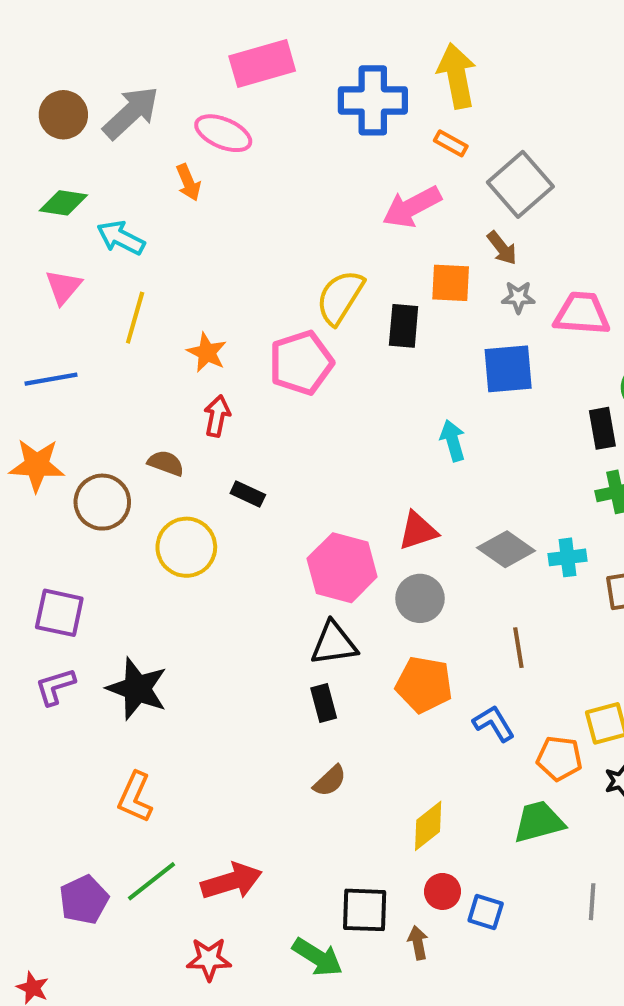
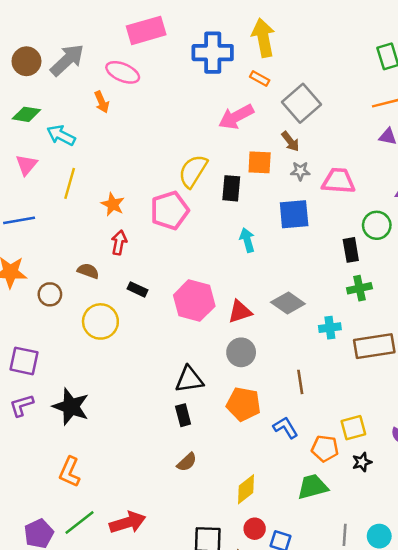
cyan arrow: (453, 441) -> (247, 240), moved
brown circle: (102, 502) -> (50, 294), size x0.7
gray diamond: (506, 549) -> (288, 303), moved
pink hexagon: (342, 568) -> (194, 301), moved

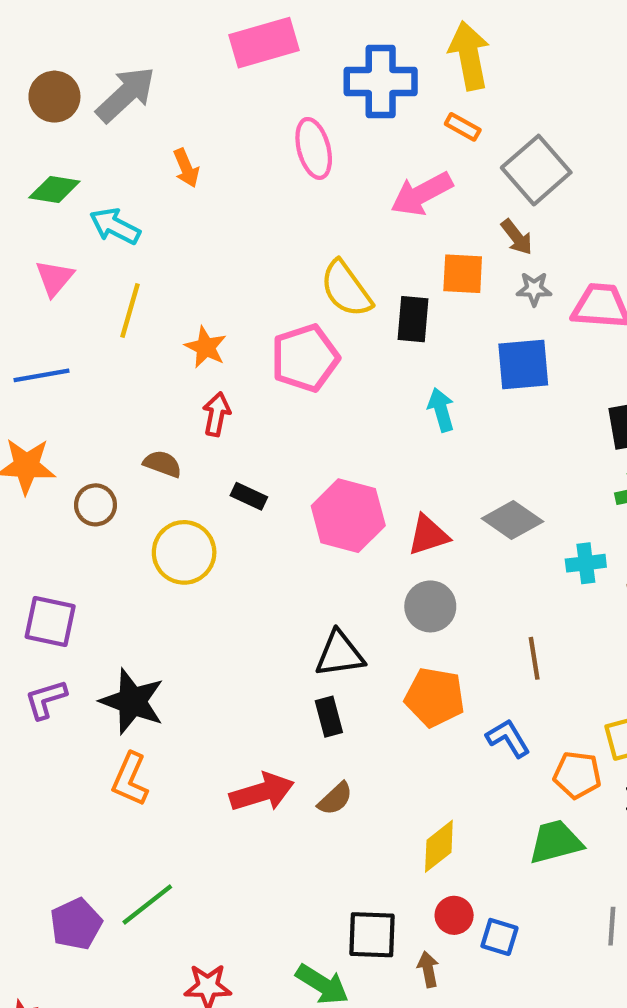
pink ellipse: (123, 72) -> (314, 148), moved, turned 52
yellow semicircle: (193, 171) -> (346, 289), turned -68
orange L-shape: (70, 472) -> (130, 779), moved
red arrow: (128, 523) -> (262, 792), moved

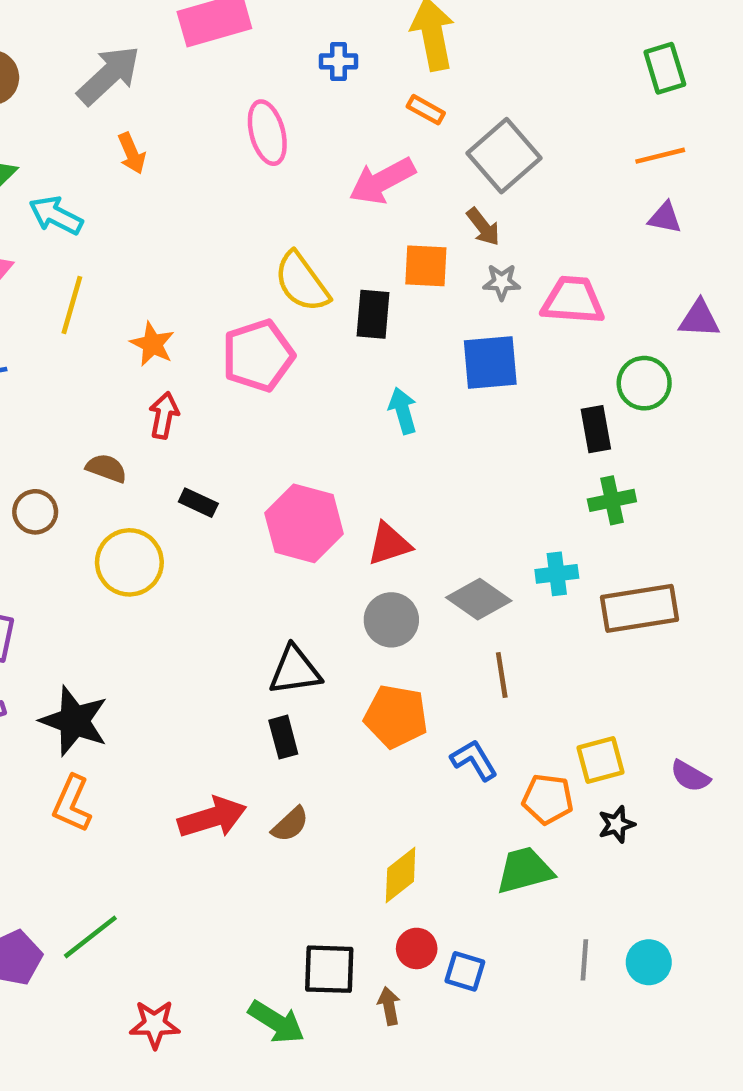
blue cross: (381, 81) -> (339, 61), size x0.5
gray arrow: (126, 94) -> (109, 75), moved
gray diamond: (512, 520) -> (479, 599), moved

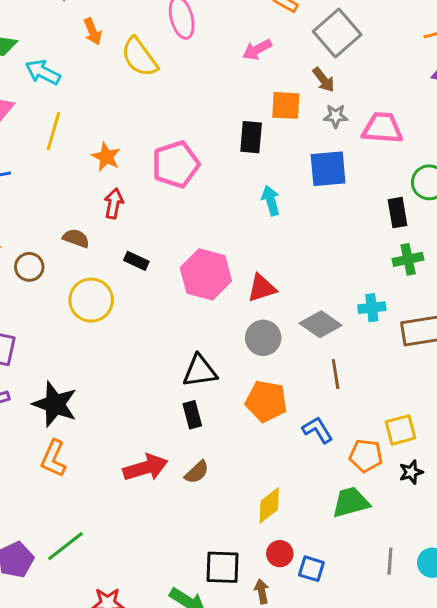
pink arrow: (382, 181) -> (257, 50), size x0.7
yellow semicircle: (302, 282) -> (139, 57), moved

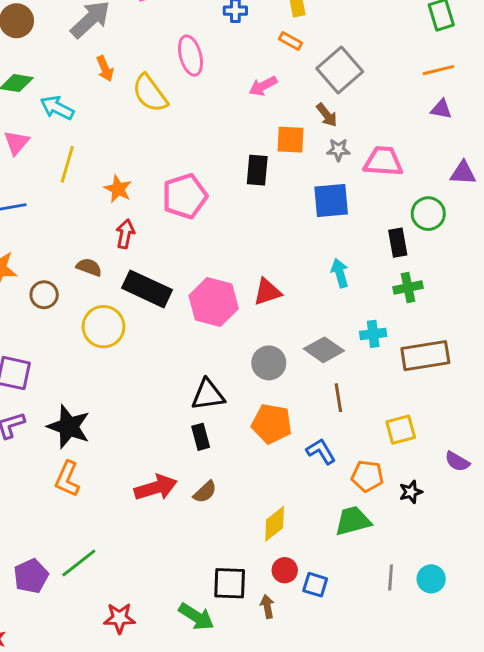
cyan arrow: (271, 200) -> (340, 273), moved
black rectangle: (136, 261) -> (147, 289), size x2.0
red triangle: (262, 288) -> (267, 292), moved
yellow square: (401, 430) -> (401, 430), moved

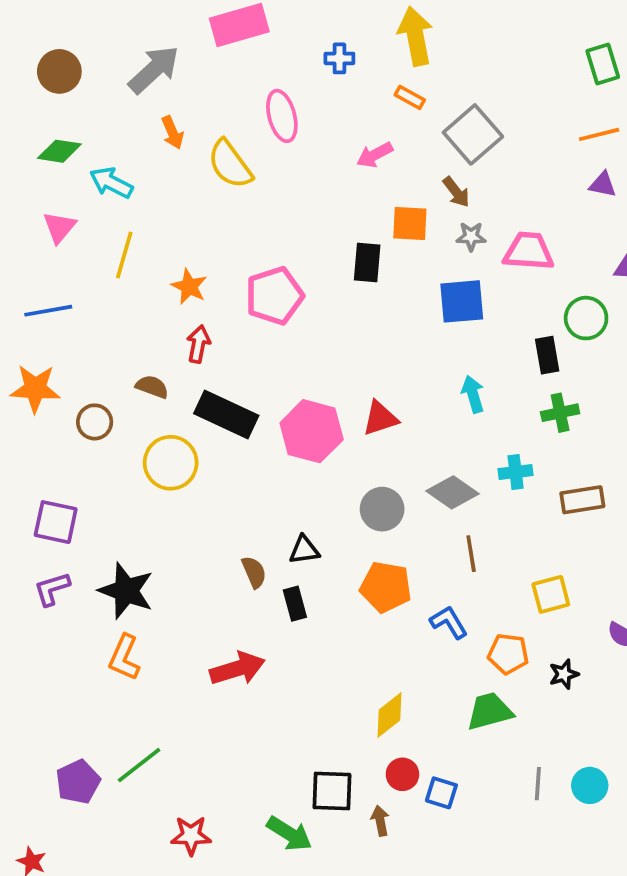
brown rectangle: (425, 356) -> (582, 500), size x0.7
black triangle: (208, 395) -> (304, 550), size x0.7
brown semicircle: (205, 492) -> (254, 572), moved, turned -70

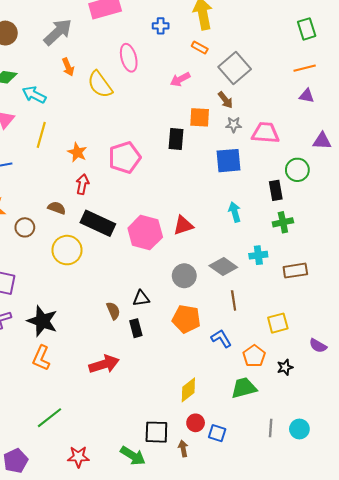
orange pentagon: (508, 654) -> (254, 356), turned 30
purple pentagon: (78, 782) -> (16, 461), moved

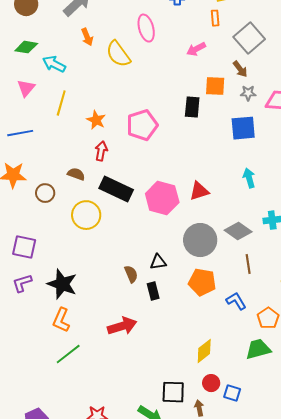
orange rectangle: (200, 47) -> (215, 18), turned 56
gray circle: (184, 276) -> (200, 240), size x1.4
green line: (50, 418) -> (68, 354), moved

